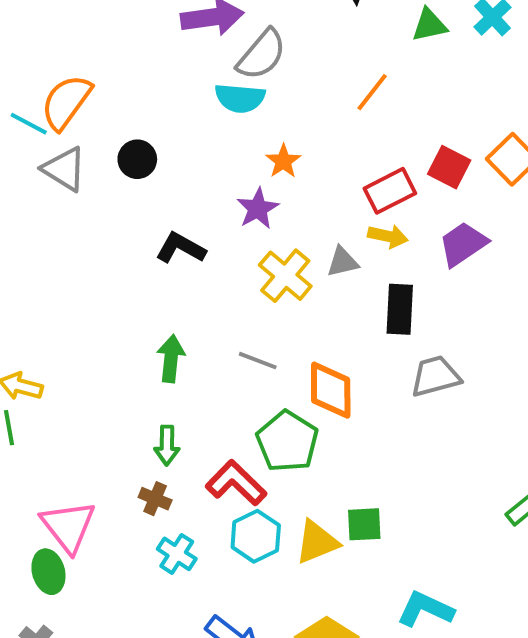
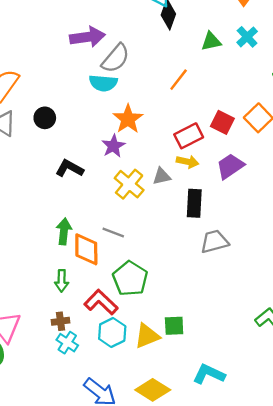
orange star: (283, 161) -> (128, 119), size x1.5
orange diamond: (331, 390) -> (86, 249), moved
brown cross: (155, 499) -> (61, 321), moved, turned -30

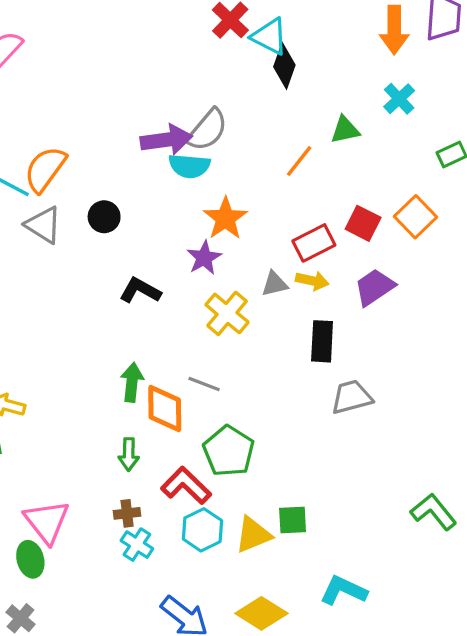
purple arrow: (87, 37) -> (166, 140), moved
green triangle: (211, 41) -> (345, 130), moved
gray triangle: (162, 176) -> (275, 284), moved

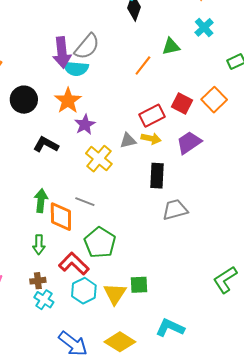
purple arrow: (166, 140) -> (62, 52), turned 92
black circle: (104, 217) -> (24, 100), size x1.4
orange star: (225, 218) -> (68, 101), moved
green L-shape: (434, 512) -> (225, 280), turned -84
yellow triangle: (253, 535) -> (115, 294), turned -35

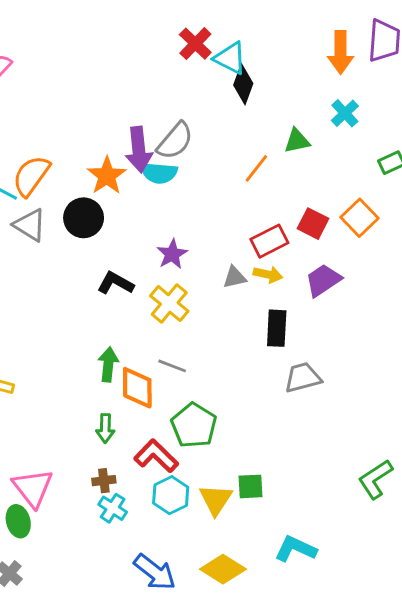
orange star: (68, 101) -> (107, 176), moved
yellow cross: (99, 159) -> (169, 303), moved

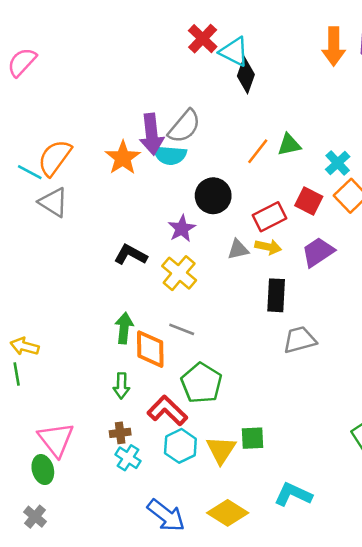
cyan cross: (345, 113) -> (338, 163), moved
green triangle: (297, 141) -> (289, 145), moved
black circle: (84, 218) -> (213, 196), moved

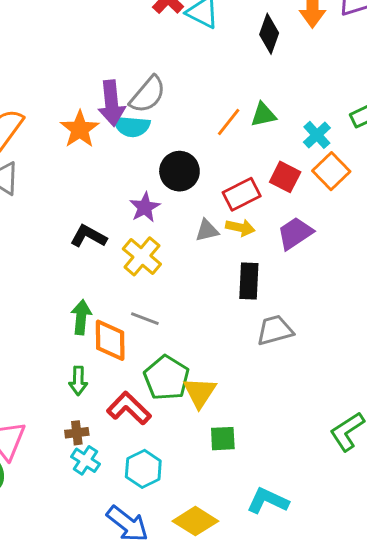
black diamond: (246, 75) -> (269, 34), moved
cyan hexagon: (180, 446) -> (143, 469), moved
yellow triangle: (221, 450) -> (200, 392), moved

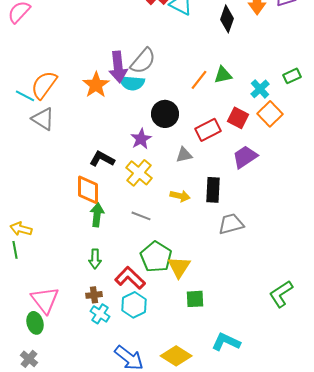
yellow arrow: (240, 228) -> (180, 196), moved
orange diamond: (110, 340) -> (88, 190), moved
cyan hexagon: (143, 469) -> (134, 305), moved

